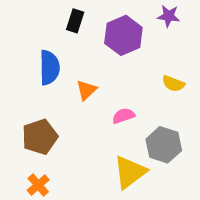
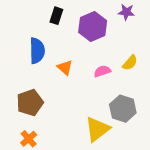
yellow semicircle: (173, 84) -> (130, 63), turned -70
orange triangle: (86, 90) -> (65, 68), turned -35
pink semicircle: (123, 116) -> (102, 71), moved

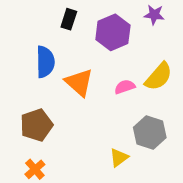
yellow semicircle: (130, 63) -> (159, 77), size x1.5
orange triangle: (65, 68) -> (79, 82), size x1.5
yellow triangle: (97, 129) -> (119, 157), size x0.6

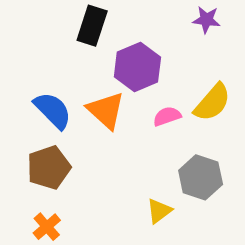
black rectangle: (69, 19) -> (92, 26), size x1.4
purple hexagon: (113, 32) -> (137, 67), moved
blue semicircle: (45, 62) -> (53, 110), moved, turned -44

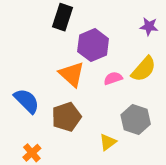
purple star: (206, 20) -> (149, 26), moved
blue semicircle: (53, 110) -> (27, 101), moved
brown pentagon: (49, 168) -> (66, 117), moved

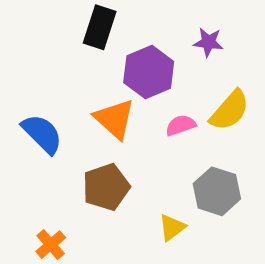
purple star: (149, 26) -> (208, 42), moved
blue semicircle: (27, 101) -> (42, 134), moved

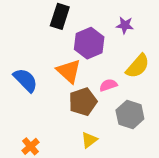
pink semicircle: (181, 125) -> (108, 85), moved
brown pentagon: (106, 187) -> (83, 102), moved
yellow triangle: (172, 228) -> (89, 140), moved

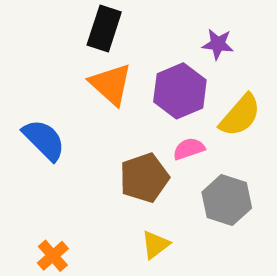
purple hexagon: (89, 43) -> (180, 91), moved
orange triangle: (69, 71) -> (111, 84), moved

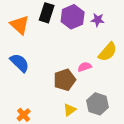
orange triangle: (111, 84) -> (20, 25), moved
purple hexagon: (180, 91) -> (73, 17), moved
gray hexagon: (227, 200) -> (98, 104), moved

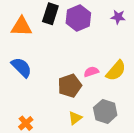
purple star: (98, 20) -> (118, 17), moved
orange triangle: (20, 25) -> (21, 27), turned -40
yellow semicircle: (108, 52) -> (116, 71), moved

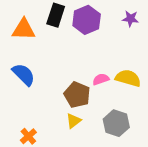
yellow semicircle: (116, 71) -> (128, 78), turned -115
brown pentagon: (70, 86) -> (77, 95), turned -30
yellow triangle: (75, 118) -> (74, 121), moved

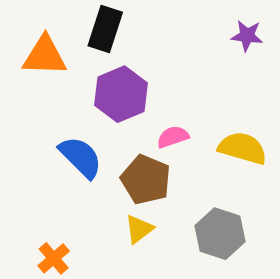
purple hexagon: (87, 20) -> (121, 94), moved
blue semicircle: (24, 74) -> (81, 157), moved
pink semicircle: (101, 79) -> (173, 137), moved

